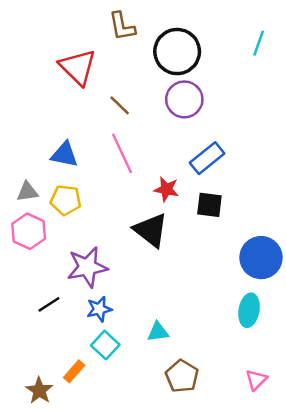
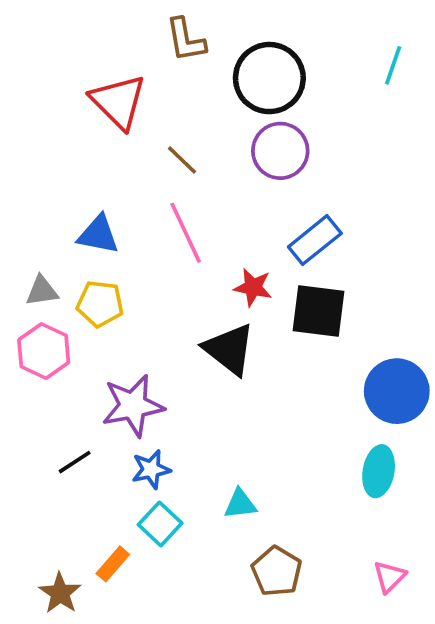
black square: (209, 205) -> (318, 311), size x1.4

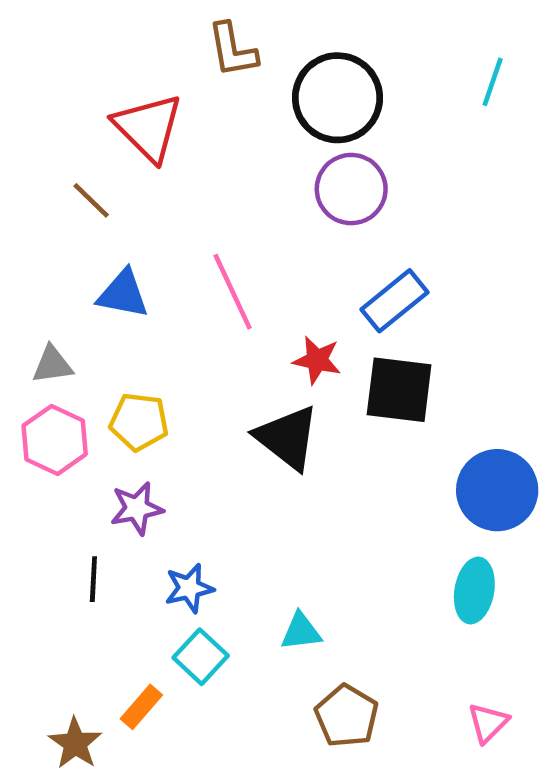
brown line: (182, 160) -> (91, 200), moved
yellow pentagon: (100, 304) -> (139, 422), moved
purple star: (133, 406) -> (137, 508), moved, size x0.7
black line: (75, 462) -> (93, 579), turned -54

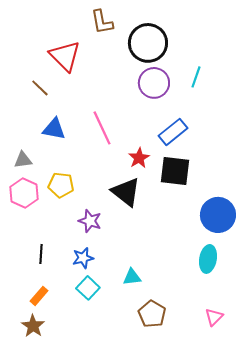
cyan line: (493, 82) -> (196, 77), moved
red star: (317, 360) -> (139, 158), turned 30
purple star: (137, 508) -> (90, 221), moved, turned 30
orange rectangle: (141, 707) -> (39, 296), moved

